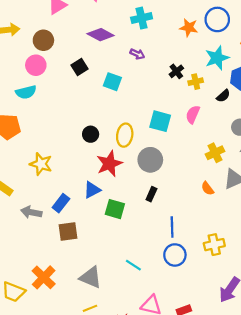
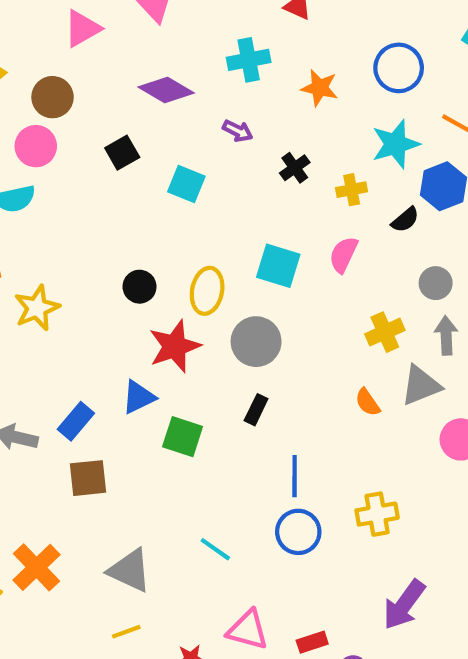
orange star: (189, 28) -> (320, 88), moved
black cross: (176, 71) -> (295, 168), moved
yellow star: (41, 164) -> (37, 308), moved, turned 30

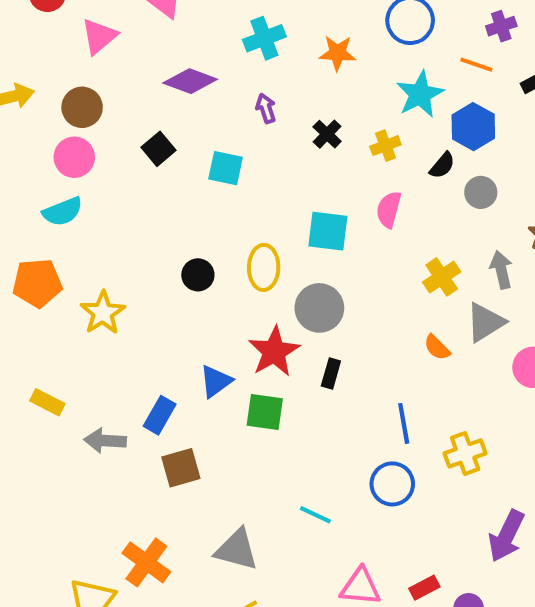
purple arrow: (238, 131) -> (266, 108), turned -124
gray circle: (436, 283) -> (481, 192), moved
red star: (175, 346) -> (274, 352), moved
blue line: (295, 476) -> (404, 423), moved

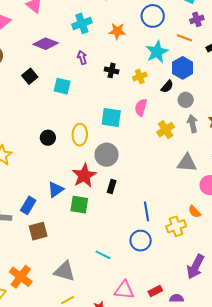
black cross: (327, 134) -> (112, 70), turned -32
gray arrow: (501, 270) -> (192, 124), moved
yellow cross: (442, 277) -> (166, 130), moved
gray triangle: (485, 322) -> (187, 163), turned 35
orange semicircle: (437, 347) -> (195, 212), moved

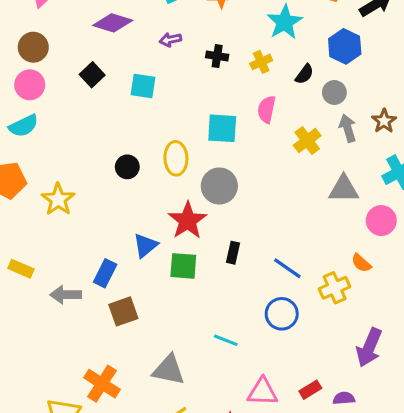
purple arrow: (82, 57) -> (170, 40), turned -80
blue hexagon: (183, 68) -> (345, 46), moved
black rectangle: (112, 187) -> (233, 253), moved
blue line: (147, 211) -> (287, 268), turned -42

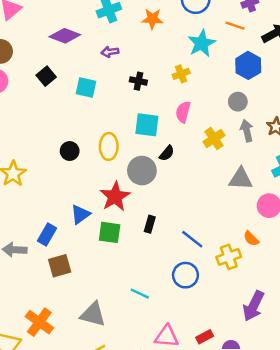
black cross: (217, 56) -> (138, 81), moved
black semicircle: (304, 74) -> (167, 153), moved

